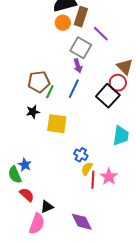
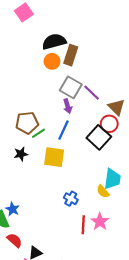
purple line: (101, 34) -> (92, 93), moved
green line: (50, 92) -> (38, 133), turned 32
yellow square: (57, 124) -> (54, 157), moved
yellow semicircle: (87, 169) -> (103, 191), moved, turned -72

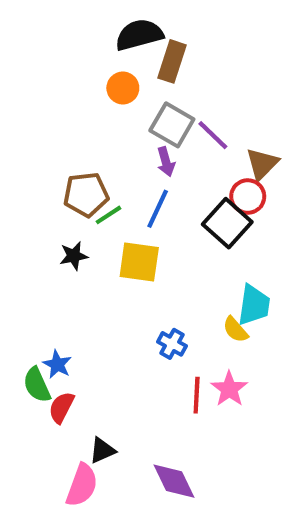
orange circle: (52, 61) -> (123, 88), moved
brown triangle: (117, 107) -> (262, 164), turned 30
red semicircle: (15, 240) -> (61, 407), moved, turned -105

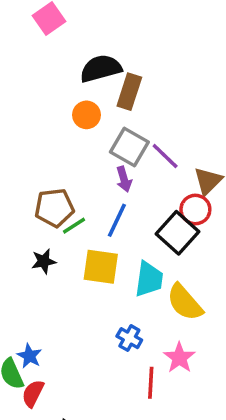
cyan trapezoid: (254, 305) -> (149, 279), moved
yellow semicircle: (235, 330) -> (185, 302), moved, size x1.6
pink star: (229, 389) -> (179, 358), moved

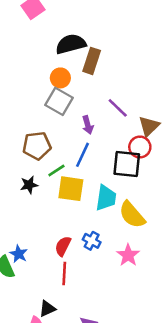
gray square: (129, 147) -> (59, 101), moved
green line: (74, 226) -> (56, 170), moved
black square: (178, 233) -> (127, 164), turned -36
red line: (151, 383) -> (64, 273), moved
red semicircle: (33, 393) -> (63, 246), moved

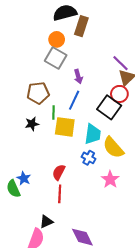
purple line: (118, 108) -> (120, 63), moved
black square: (127, 164) -> (109, 107), turned 30
green line: (56, 170) -> (54, 113), turned -56
blue cross: (92, 241) -> (89, 158), moved

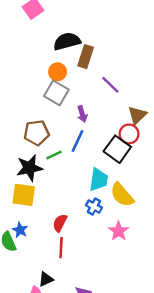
purple line: (120, 63) -> (110, 85), moved
green line: (54, 113) -> (54, 155), turned 64
black star: (32, 124) -> (29, 168), size x1.6
yellow square: (65, 127) -> (24, 195), moved

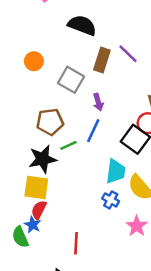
black semicircle: (67, 41) -> (82, 25), turned 36
brown rectangle: (86, 57) -> (102, 60), moved
orange circle: (58, 72) -> (34, 61), moved
purple line: (110, 85) -> (128, 54), moved
red semicircle: (60, 223) -> (39, 210), moved

